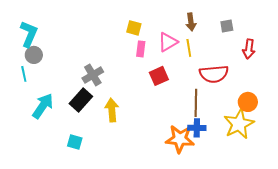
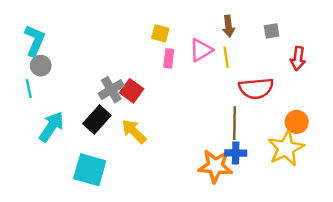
red square: (159, 76) -> (132, 91), moved, turned -30
yellow arrow: (112, 110) -> (134, 131), turned -40
cyan square: (75, 142) -> (90, 170), size x1.8

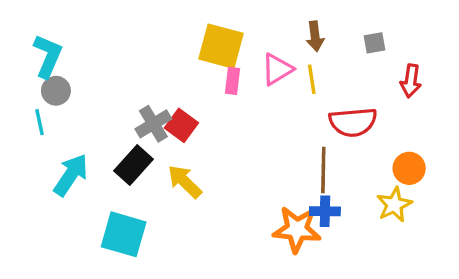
yellow square: (160, 33) -> (221, 46), size x1.8
yellow star: (286, 148) -> (394, 205), size x0.7

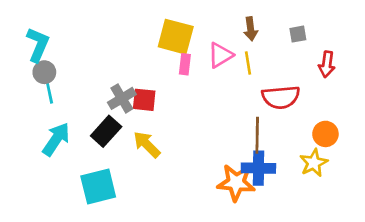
cyan line: (39, 122) -> (50, 93), moved
red square: (181, 125) -> (144, 100), turned -30
blue cross: (325, 211) -> (258, 168), size x1.4
cyan square: (124, 234) -> (98, 186), turned -30

